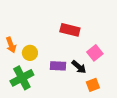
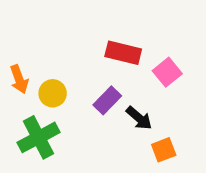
pink square: (95, 53) -> (167, 72), moved
purple rectangle: (58, 66) -> (107, 100), moved, turned -49

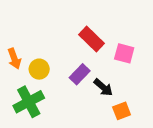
red rectangle: (123, 53) -> (91, 39), turned 30
pink square: (167, 72) -> (124, 53), turned -36

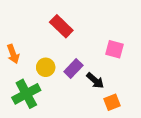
red rectangle: (91, 39) -> (61, 26), moved
yellow circle: (39, 69) -> (46, 67), moved

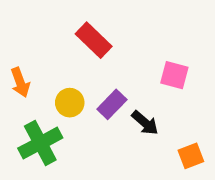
orange square: (112, 102) -> (191, 156), moved

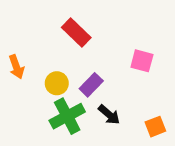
black arrow: (145, 123) -> (109, 115), moved
green cross: (40, 143) -> (67, 116), moved

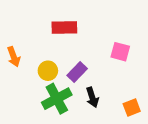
red rectangle: (76, 32) -> (64, 28), turned -45
black arrow: (109, 115) -> (92, 97), turned 30

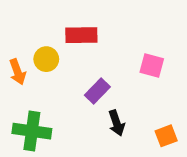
yellow circle: (48, 71) -> (46, 59), moved
green cross: (57, 99) -> (32, 131), moved, turned 36

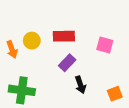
red rectangle: (81, 35) -> (64, 36), moved

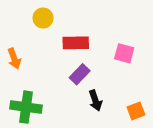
yellow circle: (32, 41) -> (43, 18), moved

